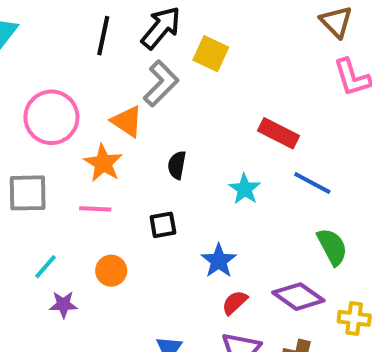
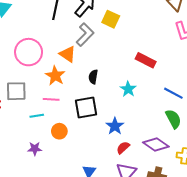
blue line: (312, 183) -> (173, 93), moved
black square: (163, 225) -> (86, 108), size x1.6
cyan line: (45, 267) -> (37, 116), moved, turned 40

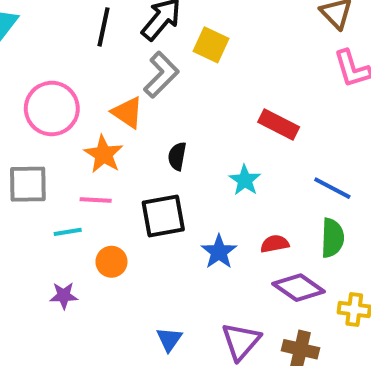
green semicircle: (173, 119) -> (332, 238), turned 30
red semicircle: (123, 148) -> (275, 244), moved, turned 32

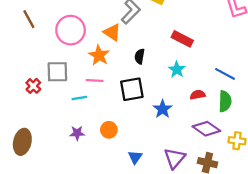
red rectangle: (279, 124) -> (182, 39), moved
red semicircle: (275, 244) -> (198, 95), moved
orange circle: (111, 262) -> (109, 130), moved

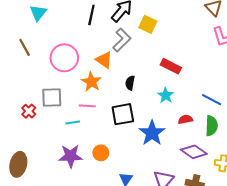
blue star: (163, 109) -> (152, 133), size x1.4
purple star: (77, 133) -> (71, 156), size x1.6

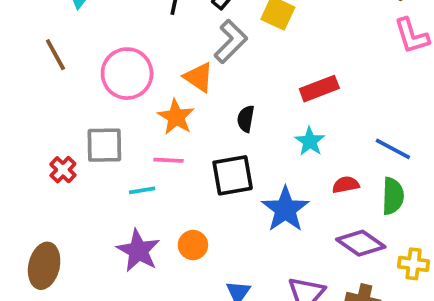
red rectangle: (171, 66) -> (319, 89), turned -48
purple star: (71, 156) -> (138, 251), turned 30

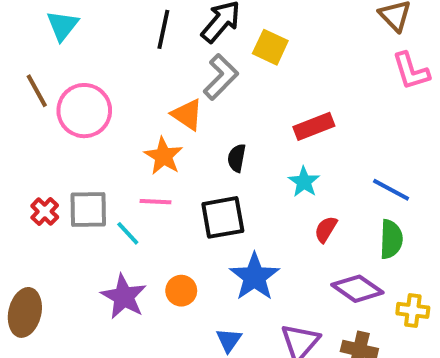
pink circle: (127, 74) -> (84, 111), moved
gray square: (104, 145) -> (88, 210), moved
red semicircle: (346, 185) -> (326, 229), moved, turned -48
cyan line: (142, 190) -> (128, 233), turned 56
blue star: (285, 209) -> (254, 277), moved

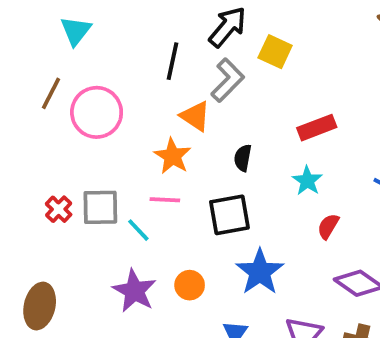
black line: (163, 29) -> (172, 61), moved
brown line: (37, 91) -> (51, 93), turned 56

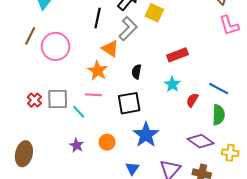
red semicircle: (328, 226) -> (192, 100), moved
purple star: (135, 291) -> (77, 145), size x0.6

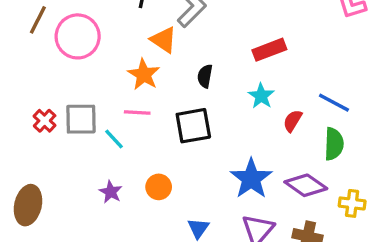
blue star: (146, 135) -> (251, 179), moved

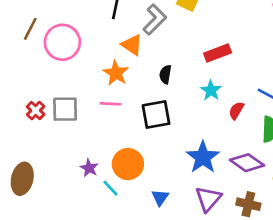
cyan line: (114, 139) -> (111, 188), moved
orange circle: (159, 187) -> (128, 164), size x1.5

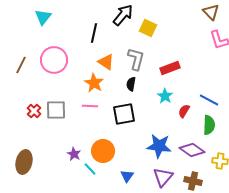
gray L-shape: (155, 20) -> (136, 59), moved, turned -30
brown line: (30, 29) -> (21, 65), moved
blue star: (203, 157) -> (159, 146), turned -30

